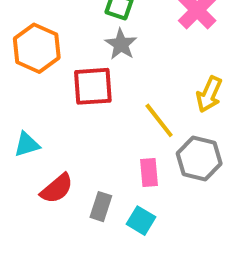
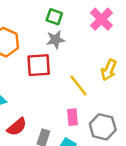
gray star: (121, 44) -> (56, 40), turned 30
gray hexagon: (199, 158) -> (103, 127), moved

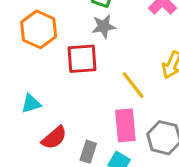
pink rectangle: (72, 117) -> (125, 125), size x1.5

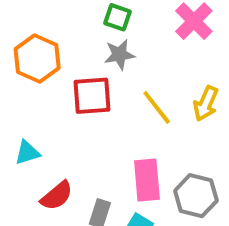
yellow line: (133, 85) -> (157, 107), moved

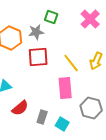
gray star: (119, 55) -> (36, 32), moved
pink rectangle: (147, 180) -> (65, 88), moved

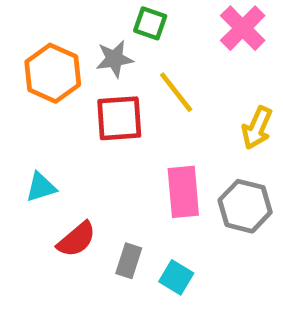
yellow line: (71, 63) -> (176, 92), moved
gray hexagon: (91, 108) -> (245, 206), moved

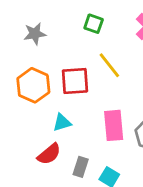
gray star: (114, 59) -> (35, 34), moved
orange hexagon: (53, 73) -> (33, 85), moved
cyan triangle: (41, 187) -> (62, 123), moved

